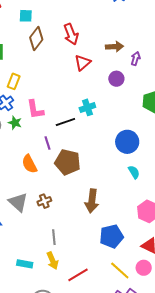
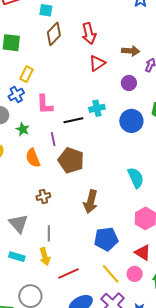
green star: (15, 123) -> (23, 129), moved
blue circle: (127, 142) -> (131, 121), moved
cyan semicircle: (134, 172) -> (136, 178), size x1.5
gray triangle: (18, 202) -> (18, 224), moved

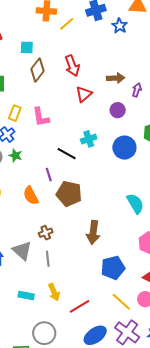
pink L-shape: (45, 104) -> (41, 117), moved
black line: (73, 120) -> (67, 154), turned 48
green star: (23, 129) -> (15, 155), moved
gray triangle: (18, 224) -> (22, 251), moved
gray line: (49, 233) -> (48, 259), moved

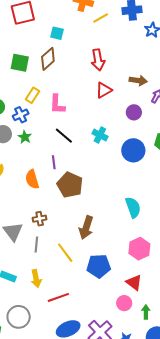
brown diamond: (37, 70) -> (48, 59), moved
cyan cross: (89, 139) -> (100, 135), turned 35
black line: (67, 154) -> (64, 136), moved
yellow line: (121, 302) -> (65, 253), moved

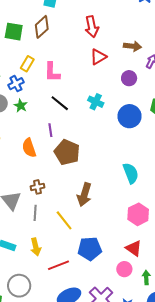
blue pentagon: (99, 266) -> (90, 249), moved

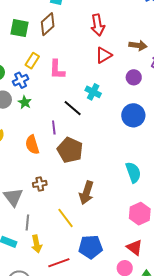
cyan cross: (96, 102) -> (93, 92), moved
black line: (60, 103) -> (73, 108), moved
gray line: (35, 213) -> (27, 223), moved

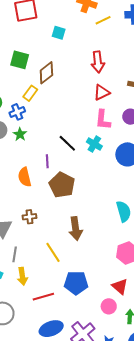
brown diamond: (48, 24) -> (46, 73), moved
pink L-shape: (57, 70) -> (103, 120), moved
cyan cross: (93, 92) -> (94, 144), moved
brown arrow: (86, 193) -> (76, 229), turned -30

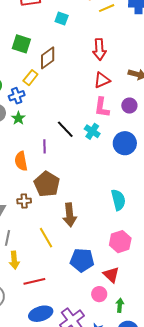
brown pentagon: (62, 185) -> (47, 184), moved
blue pentagon: (76, 283) -> (82, 260), moved

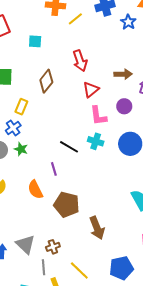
brown diamond: (48, 58) -> (46, 81), moved
brown cross: (24, 201) -> (53, 247), moved
yellow line: (46, 238) -> (79, 271), moved

